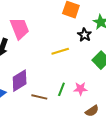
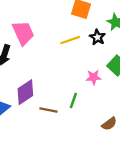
yellow line: (60, 51) -> (70, 40), moved
pink star: (80, 89) -> (94, 77), moved

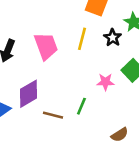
pink trapezoid: (23, 33) -> (46, 46), moved
yellow line: (70, 40) -> (82, 39), turned -60

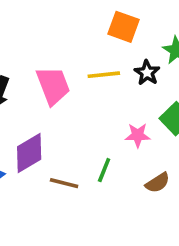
yellow line: (82, 39) -> (104, 75), turned 70
brown semicircle: (120, 135) -> (158, 183), moved

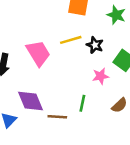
black star: (147, 73) -> (95, 45), moved
purple diamond: (29, 153) -> (30, 101), turned -72

